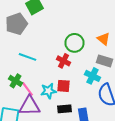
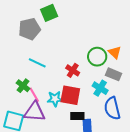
green circle: (74, 43) -> (97, 57), moved
red square: (64, 86) -> (70, 95), size x1.5
black rectangle: (64, 109) -> (77, 116), moved

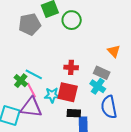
green circle: (97, 57) -> (72, 20), moved
cyan line: (37, 63) -> (34, 74), moved
red cross: (73, 70) -> (71, 67), turned -32
gray rectangle: (114, 74) -> (102, 73), moved

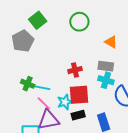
green circle: (72, 20) -> (79, 22), moved
green cross: (21, 81) -> (28, 84), moved
black rectangle: (74, 113) -> (78, 115), moved

